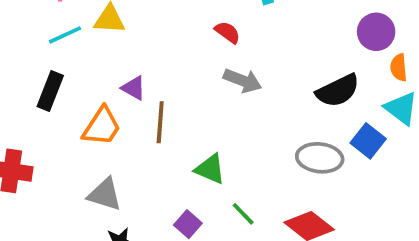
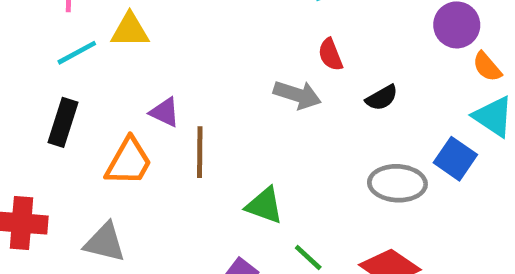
red semicircle: (227, 32) -> (330, 55), moved, turned -144
orange semicircle: (399, 67) -> (487, 67), turned -32
black semicircle: (338, 91) -> (382, 98), moved, size x0.6
gray triangle: (105, 194) -> (105, 242), moved

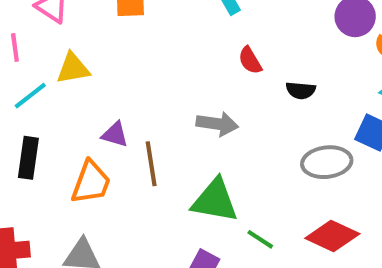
gray arrow: (297, 95) -> (217, 124), moved
black semicircle: (382, 98) -> (301, 90), turned 44
green triangle: (265, 205) -> (215, 201), size x1.4

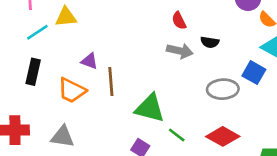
gray arrow: (217, 124) -> (180, 51), moved
orange trapezoid: (91, 182) -> (72, 90), turned 92

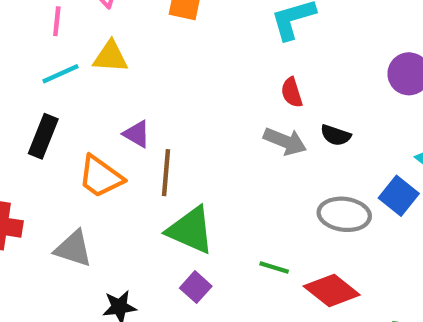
green triangle: (150, 108) -> (191, 230), moved
green line: (177, 135) -> (274, 267), moved, turned -30

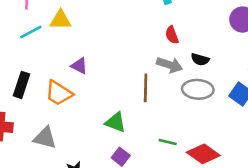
black rectangle: (43, 136) -> (22, 85), moved
brown line: (166, 173) -> (146, 88), moved
gray ellipse: (344, 214) -> (198, 89), moved
green triangle: (191, 230) -> (115, 122), size x0.7

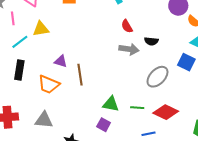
black rectangle: (22, 85) -> (19, 70), moved
brown line: (146, 88) -> (80, 75), moved
gray ellipse: (198, 89) -> (158, 77), moved, turned -40
green triangle: (115, 122) -> (111, 104), moved

